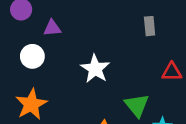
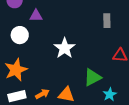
green triangle: (137, 105) -> (92, 77), turned 36

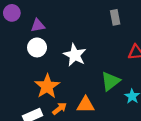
white circle: (20, 35) -> (37, 47), moved
orange star: (16, 70) -> (47, 86), moved

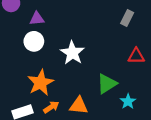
gray rectangle: (115, 17) -> (127, 18), moved, turned 32

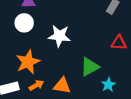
white star: (72, 53) -> (59, 36), turned -30

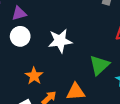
orange star: (28, 62) -> (34, 76), size x0.7

